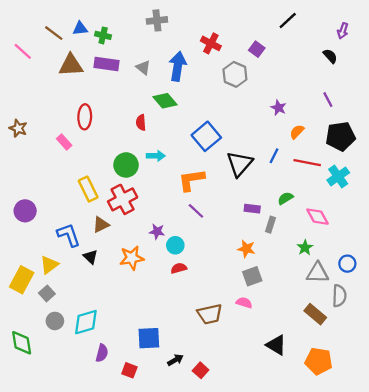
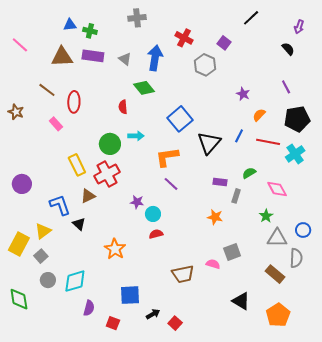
brown line: (54, 33) -> (47, 90), moved
orange star: (132, 258) -> (115, 249), moved, turned -30
gray square: (252, 276) -> (232, 252), moved
orange pentagon: (319, 361) -> (278, 315), turned 30

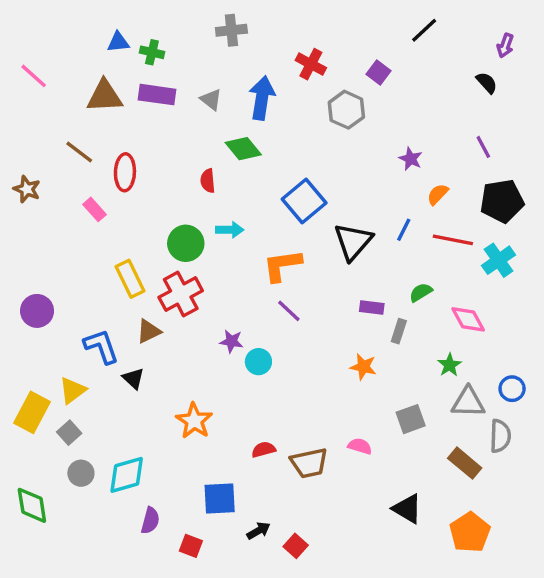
red semicircle: (156, 234) -> (264, 450), moved
gray square: (232, 252) -> (411, 419), moved

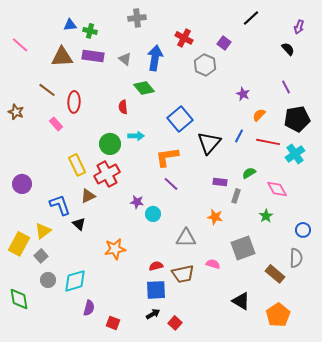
gray triangle: (468, 402) -> (186, 238), moved
gray square: (411, 419) -> (243, 248), size x1.4
orange star: (194, 421) -> (115, 249), turned 30
blue square: (220, 499) -> (156, 290), moved

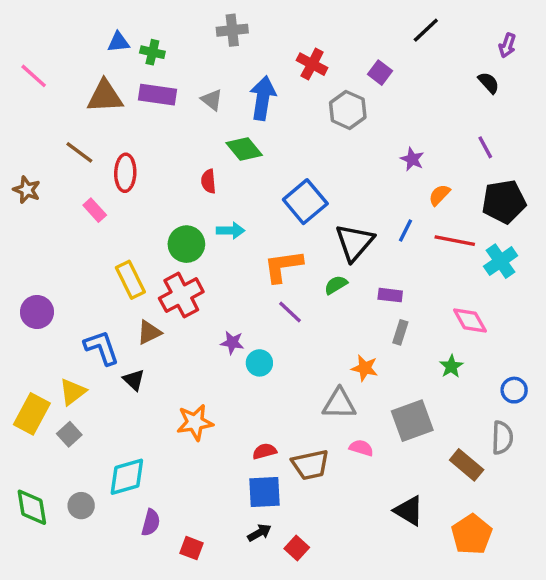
green semicircle: (249, 173) -> (336, 285), moved
purple rectangle: (220, 182) -> (390, 295), moved
gray triangle: (186, 238) -> (339, 404), moved
gray circle: (48, 280) -> (81, 506), moved

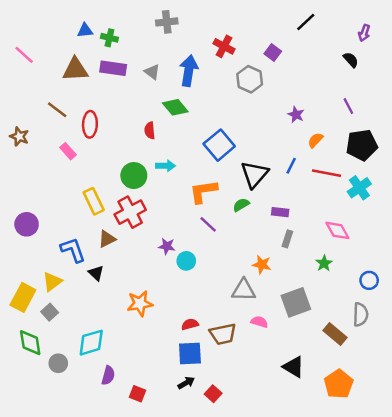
green diamond: (32, 507) -> (30, 343), moved

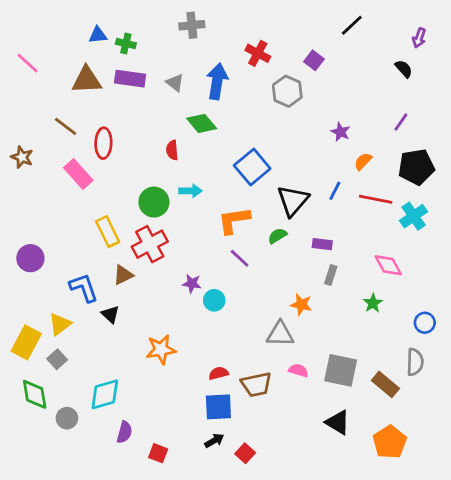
purple line: (348, 106) -> (401, 122), turned 63
pink rectangle: (68, 151) -> (78, 174), size x1.5
gray square: (296, 302) -> (341, 370), moved, turned 32

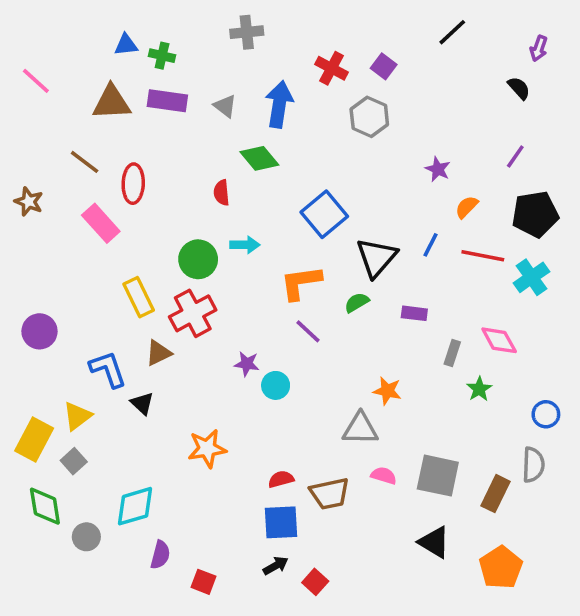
purple square: (314, 60) -> (384, 66), moved
gray rectangle: (331, 275) -> (452, 353), moved
brown rectangle: (385, 384) -> (495, 494), turned 76

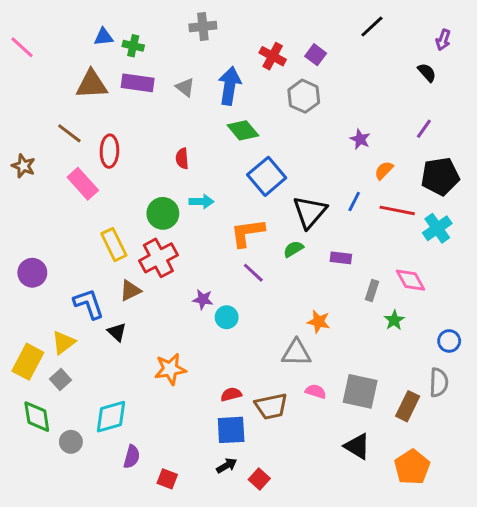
pink line: (36, 81) -> (22, 47), moved
green diamond: (259, 158) -> (243, 130), moved

